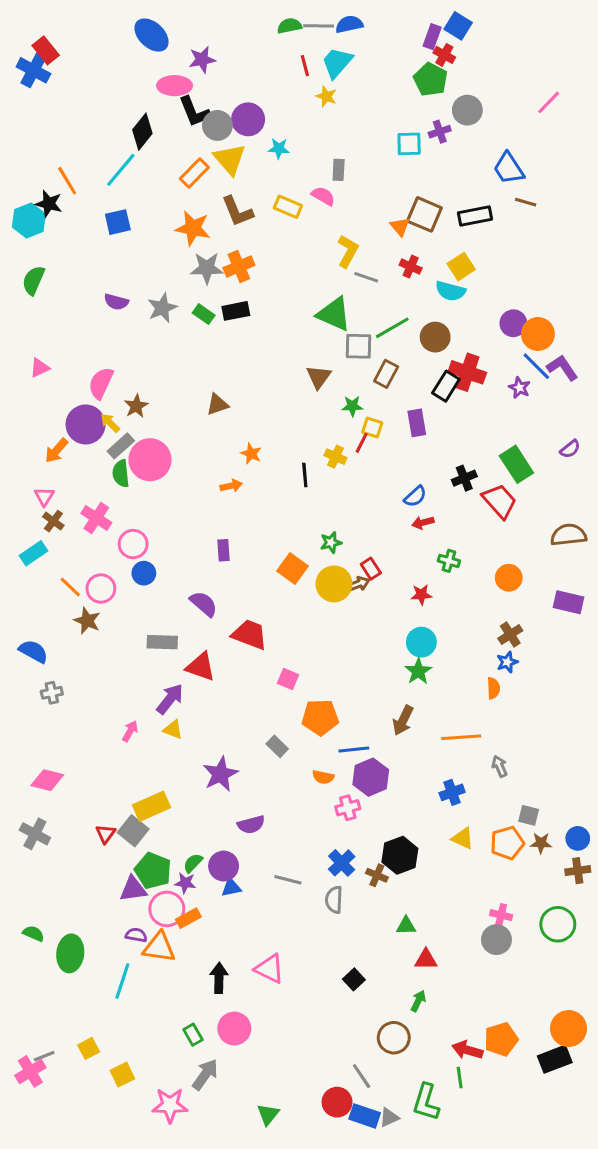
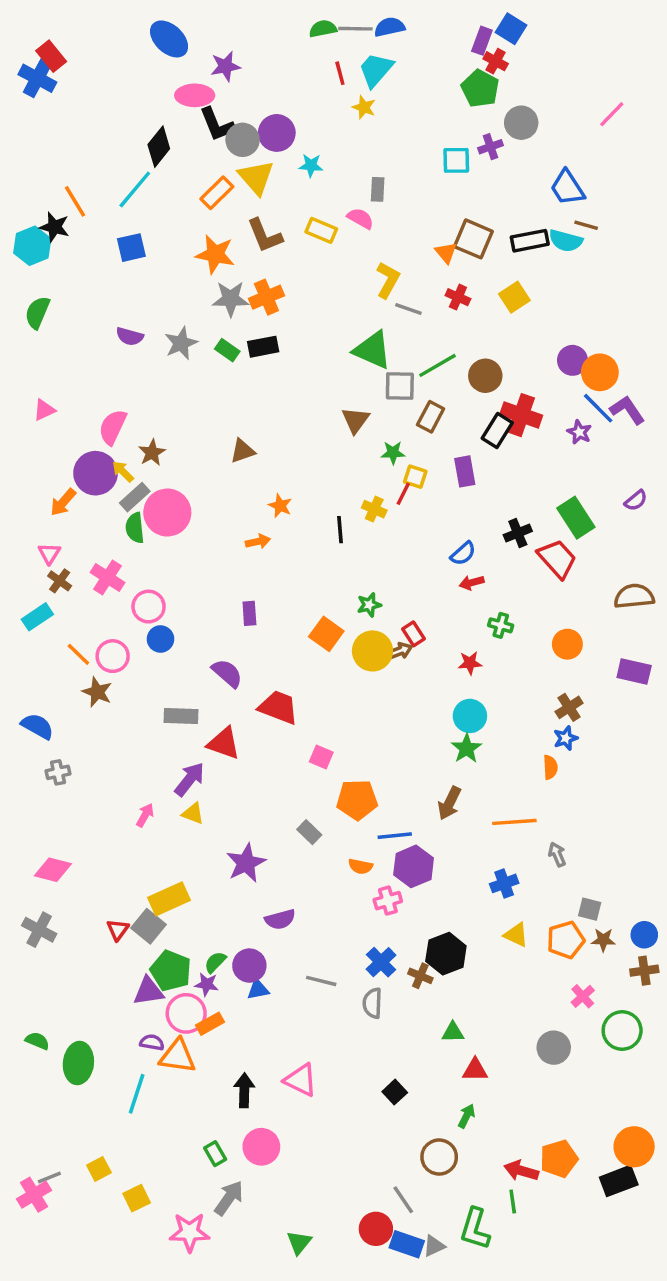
cyan semicircle: (450, 291) -> (566, 241), moved
pink cross: (501, 915) -> (583, 996), moved, turned 35

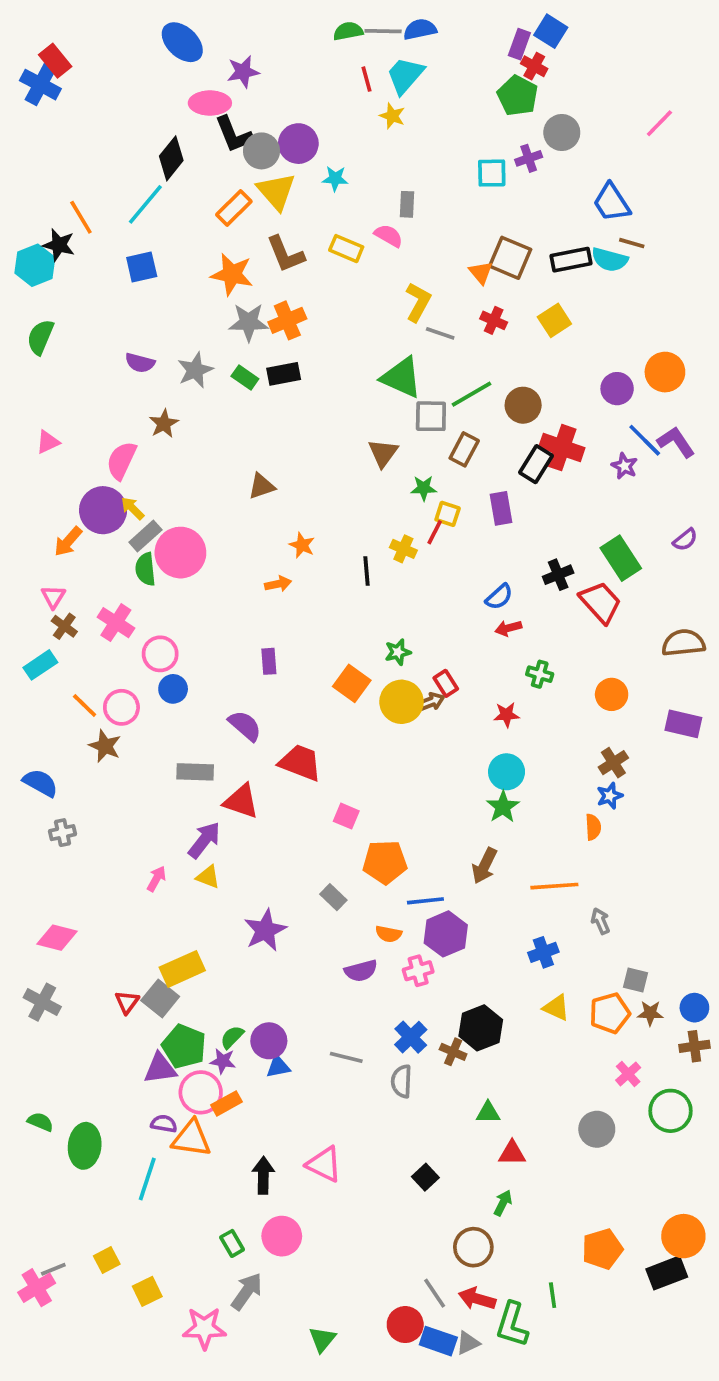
orange circle: (600, 372) -> (665, 372), moved
brown star: (152, 453) -> (164, 424), moved
purple semicircle: (280, 919) -> (361, 971), moved
red arrow: (521, 1171) -> (477, 1299), moved

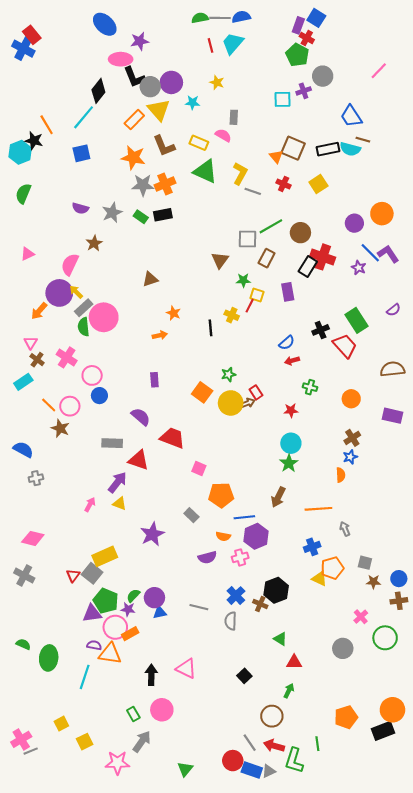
yellow star: (392, 116) -> (217, 82), moved
green triangle: (402, 378) -> (205, 171), moved
orange pentagon: (610, 1013) -> (332, 568), moved
green triangle: (488, 1113) -> (280, 639), turned 32
gray line: (53, 1269) -> (31, 751), moved

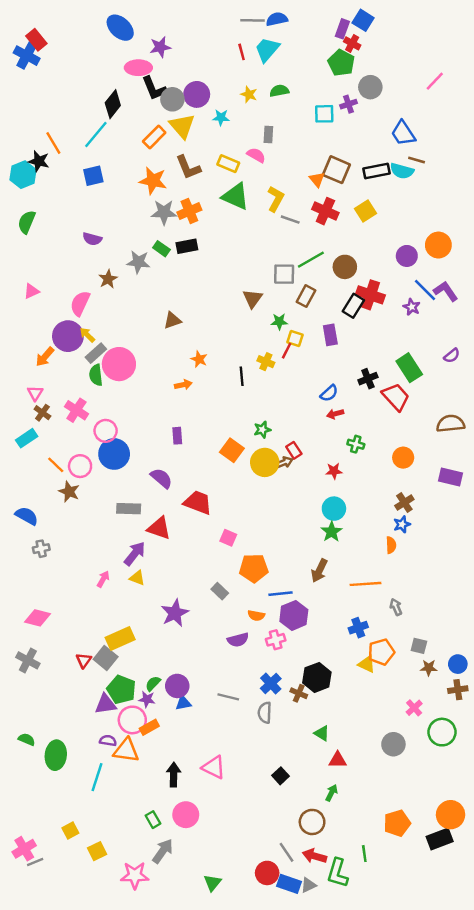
green semicircle: (200, 18) -> (279, 91), moved
red cross: (284, 184) -> (325, 211), size x1.5
gray star: (112, 213) -> (138, 262), moved, turned 30
blue circle: (99, 396) -> (114, 454), size x1.6

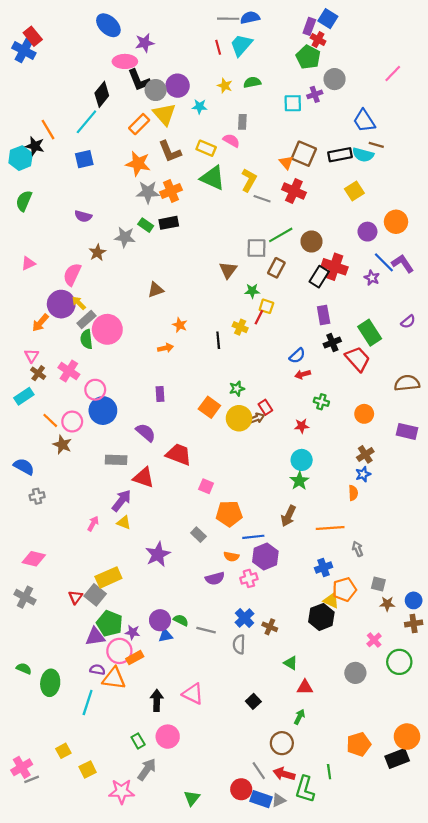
yellow square: (366, 211) -> (354, 191), moved
purple rectangle: (330, 335) -> (324, 315), moved
black hexagon: (317, 677) -> (321, 617), moved
green semicircle: (153, 684) -> (181, 620), moved, turned 72

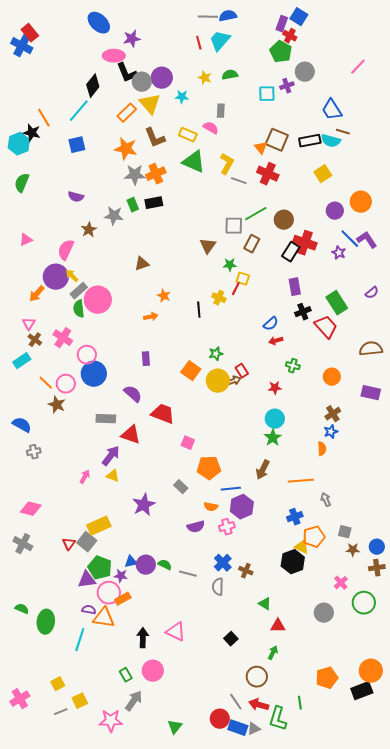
green rectangle: (146, 225) -> (133, 205), turned 32
blue triangle: (165, 636) -> (131, 562), moved
gray line: (32, 779) -> (61, 712), moved

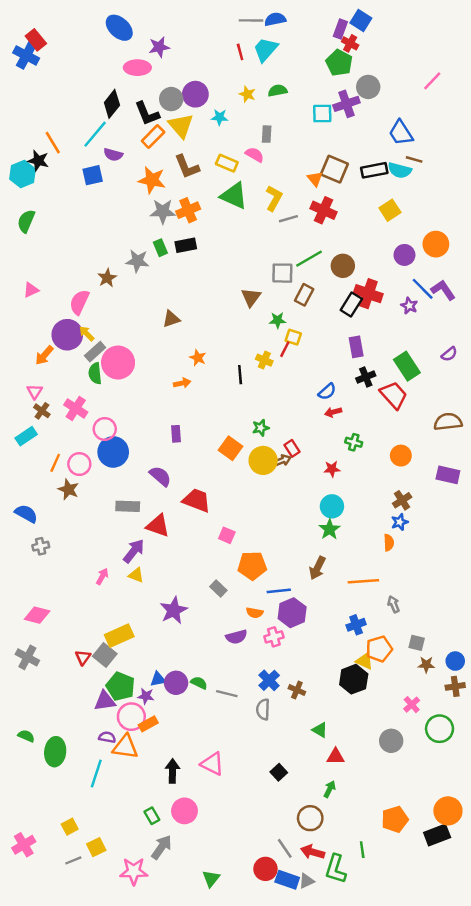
black L-shape: (127, 73) -> (147, 114), moved
purple cross: (287, 86) -> (346, 104), size x1.5
gray line: (239, 181) -> (288, 219), turned -35
purple semicircle: (76, 197) -> (113, 155), moved
orange line: (46, 383) -> (55, 463), turned 70

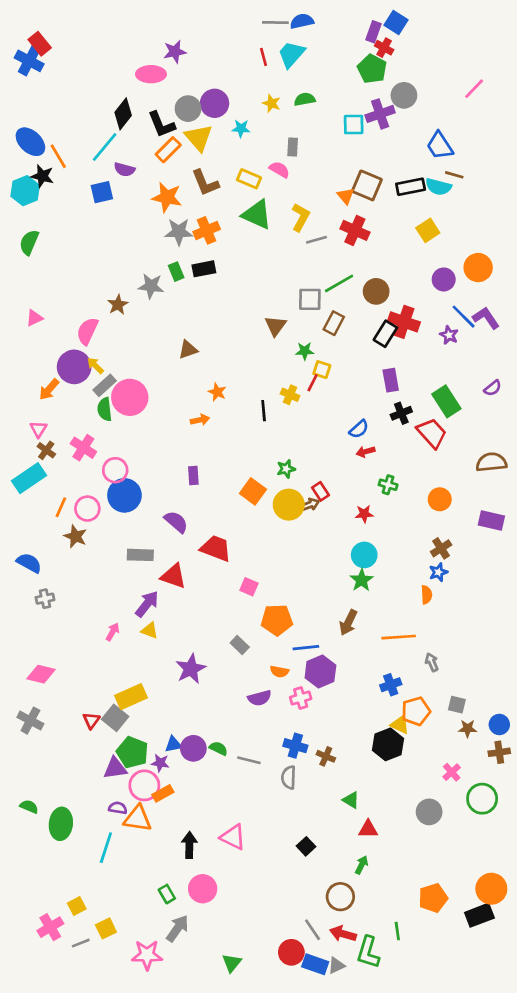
blue ellipse: (119, 28) -> (30, 142), moved
cyan rectangle: (26, 436) -> (29, 478), size x1.4
blue cross: (269, 680) -> (295, 746), turned -30
pink cross: (24, 845) -> (50, 927), moved

